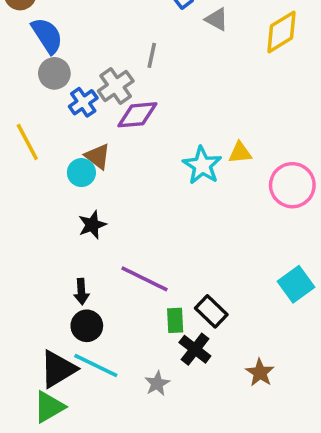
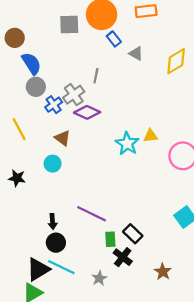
purple diamond: (137, 115) -> (87, 112), turned 30
cyan circle: (81, 173) -> (53, 164), moved
black star: (92, 225) -> (17, 178), moved, turned 30

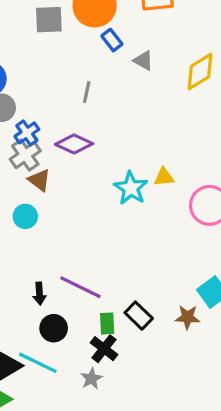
gray cross: (74, 95) -> (25, 155), moved
black arrow: (53, 222) -> (39, 294), moved
black circle: (56, 243) -> (54, 328), moved
black cross: (123, 257) -> (104, 349), moved
brown star: (163, 272) -> (187, 317), moved, turned -30

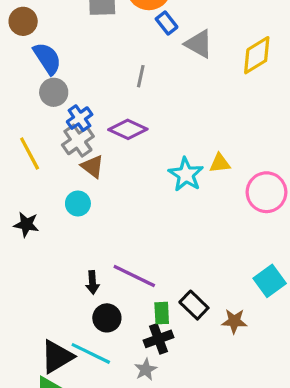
gray triangle: (143, 61) -> (199, 44), size x1.4
brown star: (187, 317) -> (234, 321), moved
black cross: (104, 349) -> (158, 339), turned 32

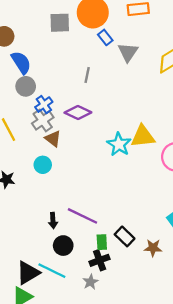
gray triangle: (199, 44) -> (128, 52), turned 35
yellow triangle: (220, 163) -> (143, 136), size x1.6

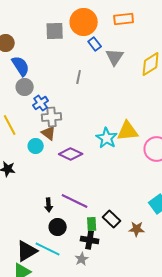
purple diamond: (78, 113) -> (71, 154), moved
gray cross: (43, 120) -> (52, 117), moved, turned 30
cyan circle: (43, 165) -> (36, 146), moved
black cross: (100, 260) -> (90, 240), turned 30

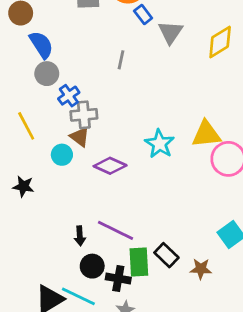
yellow triangle: (128, 131) -> (206, 134), moved
green rectangle: (92, 224) -> (139, 262), size x1.5
black cross: (90, 240) -> (118, 278), moved

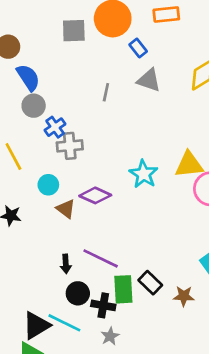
blue rectangle: (143, 14) -> (138, 48), moved
gray triangle: (171, 32) -> (149, 80), moved, turned -45
brown triangle: (80, 137) -> (66, 209), moved

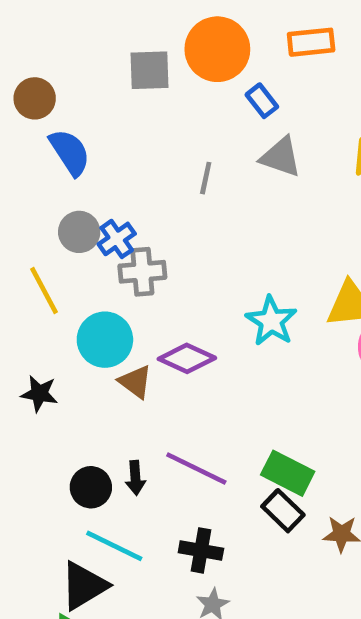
gray circle: (34, 106) -> (79, 232), moved
cyan circle: (48, 185) -> (105, 340), size x1.5
green rectangle: (123, 289) -> (288, 473), moved, turned -60
black circle: (78, 293) -> (91, 487), moved
cyan line: (64, 323) -> (114, 546), moved

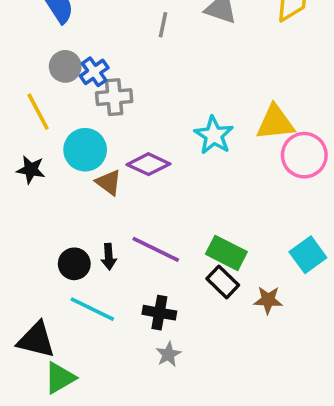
black star: (39, 394) -> (31, 170), moved
black triangle: (84, 586) -> (36, 340), moved, turned 45

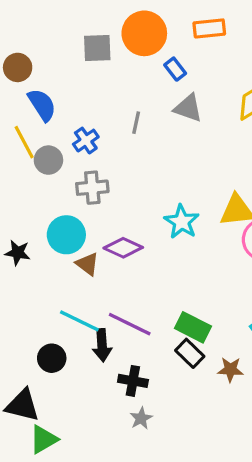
blue cross: (94, 72) -> (86, 141), moved
yellow line: (38, 112) -> (24, 142), moved
black arrow: (109, 257) -> (102, 345), moved, size x1.4
black circle: (74, 264) -> (52, 358), moved
cyan line: (92, 309) -> (79, 321), moved

